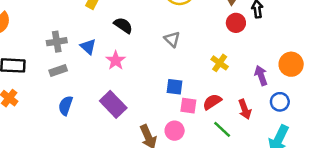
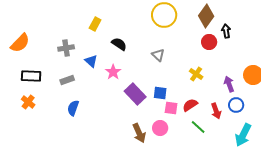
gray cross: (57, 42) -> (66, 48), moved
blue circle: (280, 102) -> (236, 105), moved
purple rectangle: (113, 104) -> (135, 94), moved

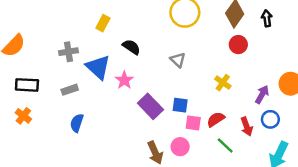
black arrow: (226, 31) -> (267, 18), moved
blue triangle: (91, 61) -> (98, 67), size x1.6
purple arrow: (229, 84) -> (262, 94), turned 49

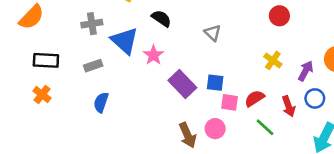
yellow cross: (223, 83) -> (273, 60), moved

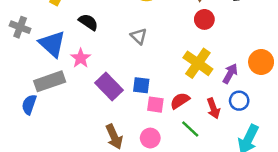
gray cross: (92, 24) -> (20, 27), turned 30
yellow cross: (273, 60) -> (198, 63), size x1.6
gray rectangle: (93, 66) -> (50, 81), moved, size x1.6
pink circle: (215, 129) -> (150, 138), moved

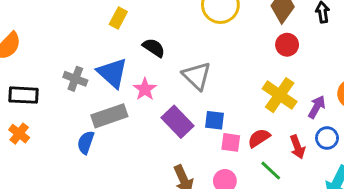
gray cross: (20, 27) -> (75, 79), moved
gray triangle: (139, 36) -> (197, 76), moved, size x1.5

